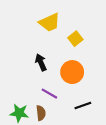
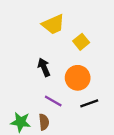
black line: (83, 105) -> (89, 103), moved

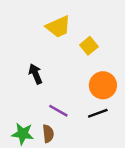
black arrow: (44, 67) -> (35, 74), moved
orange circle: (78, 78) -> (103, 85), moved

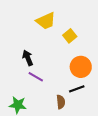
purple line: (58, 111) -> (36, 77), moved
brown semicircle: (48, 134) -> (61, 102), moved

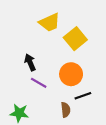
yellow square: (70, 36) -> (75, 39), size x1.5
orange circle: (81, 67) -> (71, 74), moved

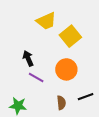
black line: (83, 96) -> (86, 97), moved

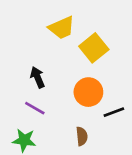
purple line: (36, 78) -> (35, 108), moved
black line: (86, 97) -> (114, 112), moved

